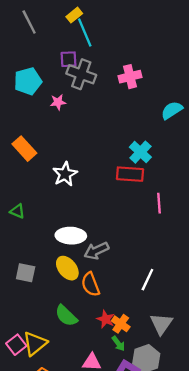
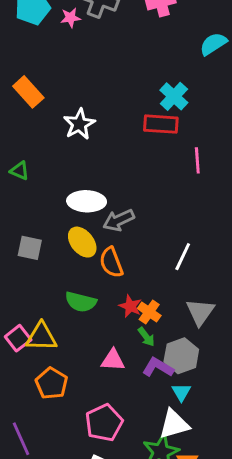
pink star: (58, 102) -> (71, 18), moved
green semicircle: (66, 316) -> (81, 302), turned -30
yellow triangle: (35, 344) -> (41, 337), turned 40

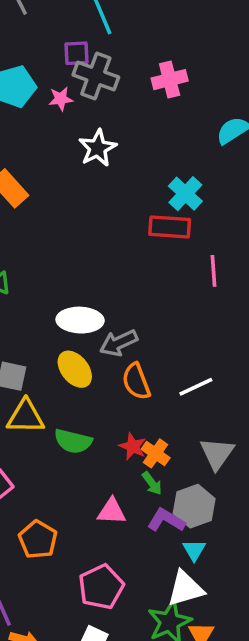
white star: (79, 124) -> (98, 148), moved
white line: (183, 257) -> (196, 387), turned 40
orange semicircle: (111, 262) -> (136, 381), moved
yellow triangle: (41, 337) -> (26, 417), moved

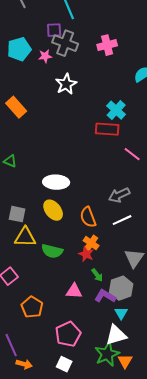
pink line: (213, 271) -> (132, 154), turned -48
gray arrow: (119, 343) -> (119, 195), moved
orange cross: (156, 453) -> (91, 243), moved

